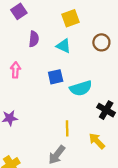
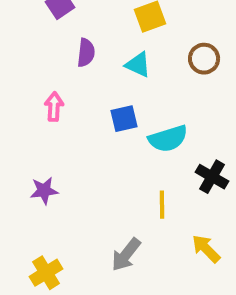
yellow line: (67, 128) -> (162, 205), moved
yellow arrow: (97, 141) -> (206, 249), moved

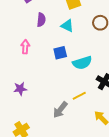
yellow line: (162, 205) -> (79, 96), turned 64
gray arrow: (126, 255) -> (60, 110), moved

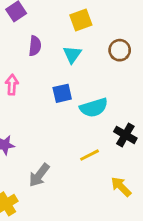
cyan triangle: (67, 26) -> (72, 54), turned 40
gray arrow: (60, 110) -> (39, 175), moved

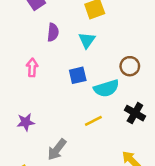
brown circle: (120, 50) -> (130, 66), moved
yellow line: (89, 155) -> (93, 121), moved

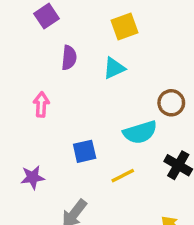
cyan triangle: (87, 40) -> (114, 68), turned 30
blue square: (78, 75) -> (85, 151), moved

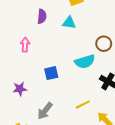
cyan triangle: (114, 68) -> (69, 23), turned 32
yellow line: (123, 176) -> (83, 105), moved

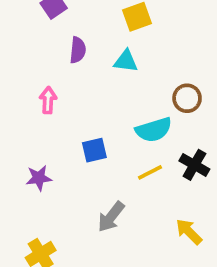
yellow line: (83, 105) -> (150, 172), moved
gray arrow: (45, 111) -> (111, 217), moved

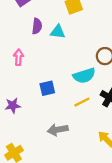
cyan triangle: (126, 61) -> (58, 32), moved
gray arrow: (111, 217) -> (58, 130), turned 42

